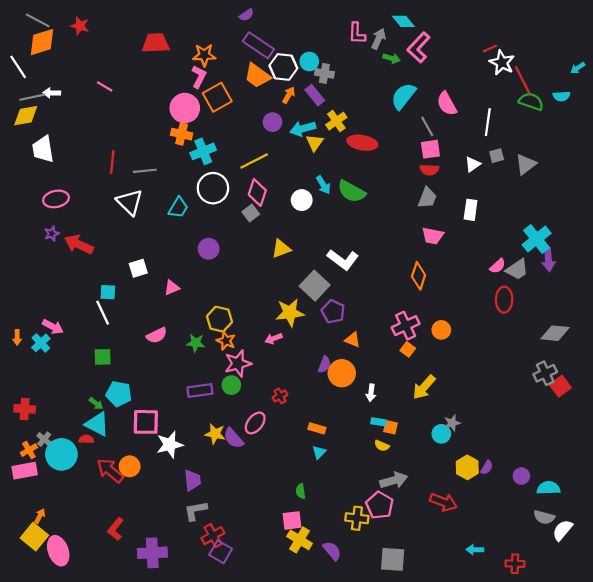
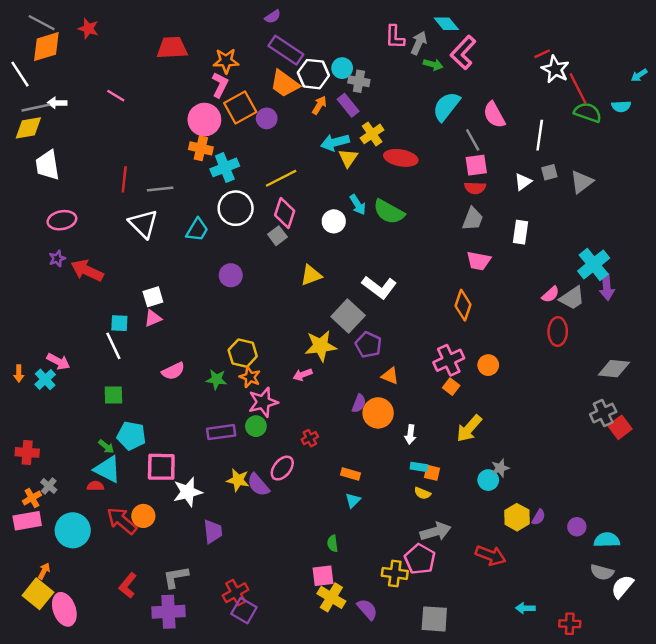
purple circle: (272, 122) -> (267, 118), moved
pink triangle: (172, 288) -> (153, 318), moved
cyan circle: (61, 454) -> (73, 530), moved
gray L-shape: (196, 511) -> (176, 577), moved

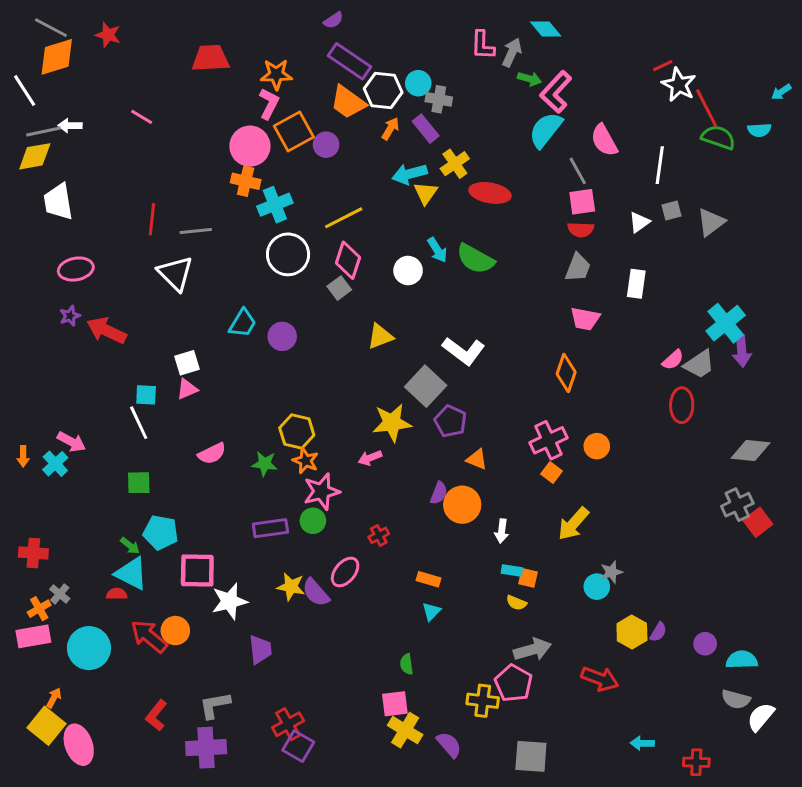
pink L-shape: (463, 53) -> (556, 92), moved
cyan trapezoid: (197, 230) -> (243, 323), moved

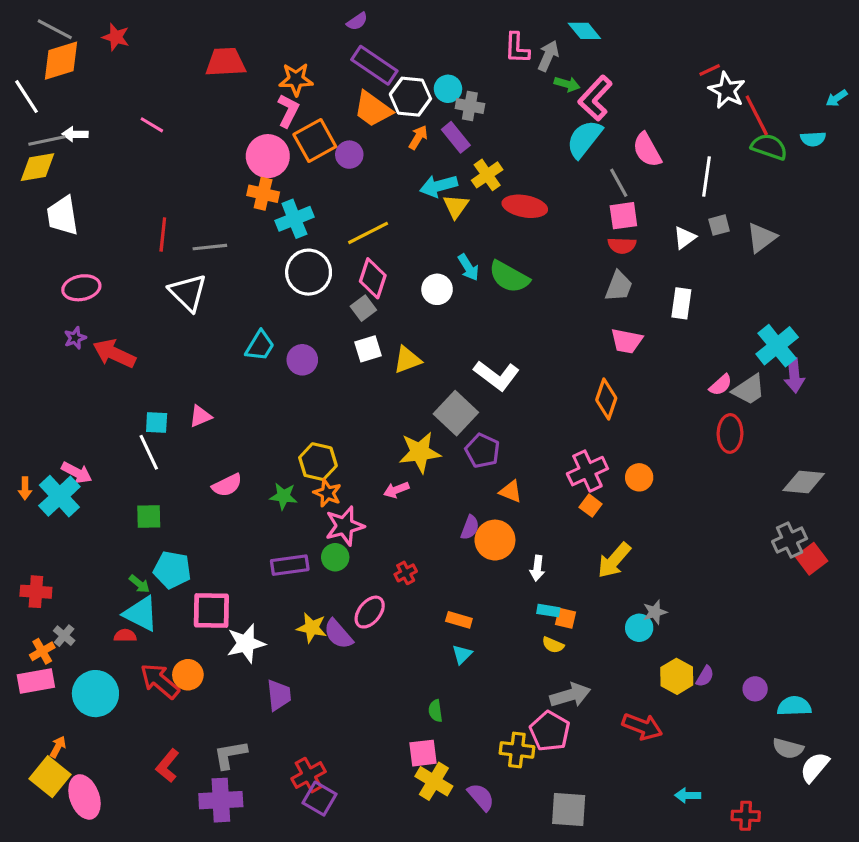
white square: (187, 363) -> (368, 349), moved
cyan cross: (55, 464) -> (59, 496), size x1.5

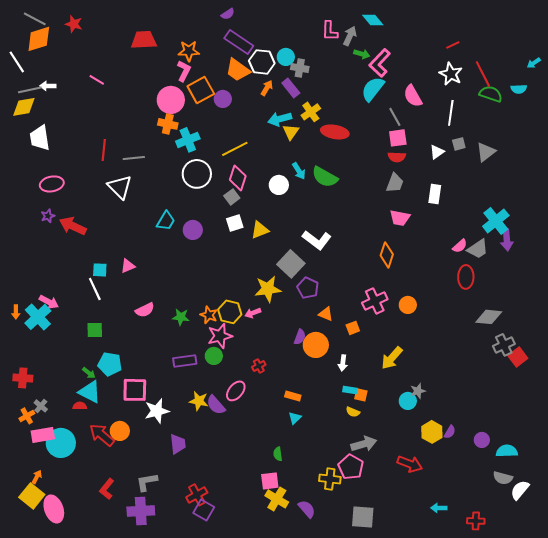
white star: (727, 90) -> (451, 74), moved
yellow hexagon: (318, 462) -> (230, 312), moved
gray diamond: (804, 482) -> (489, 317), moved
orange square: (591, 506) -> (353, 328), moved, turned 32
pink rectangle: (36, 681) -> (43, 435), moved

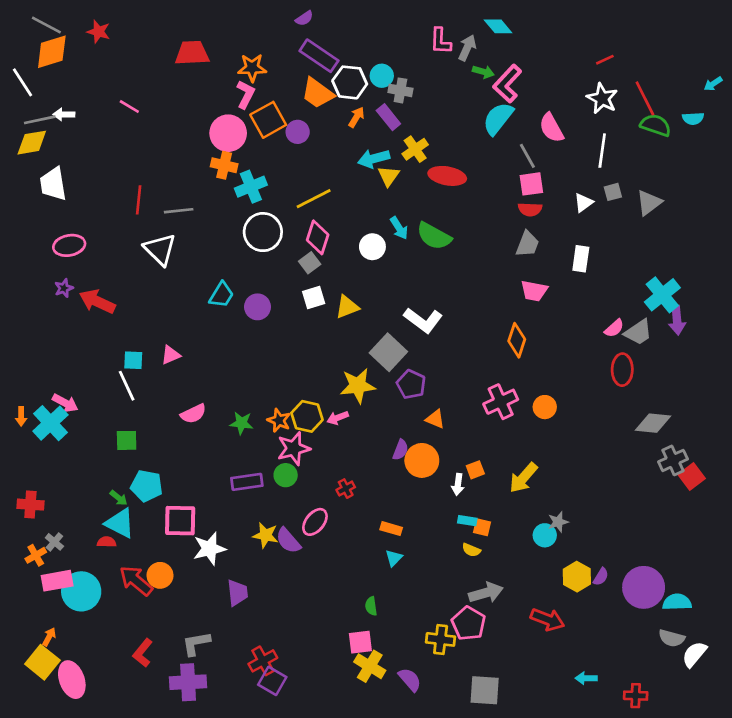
orange square: (353, 328) -> (475, 470), moved
purple circle: (482, 440) -> (644, 587), size x2.0

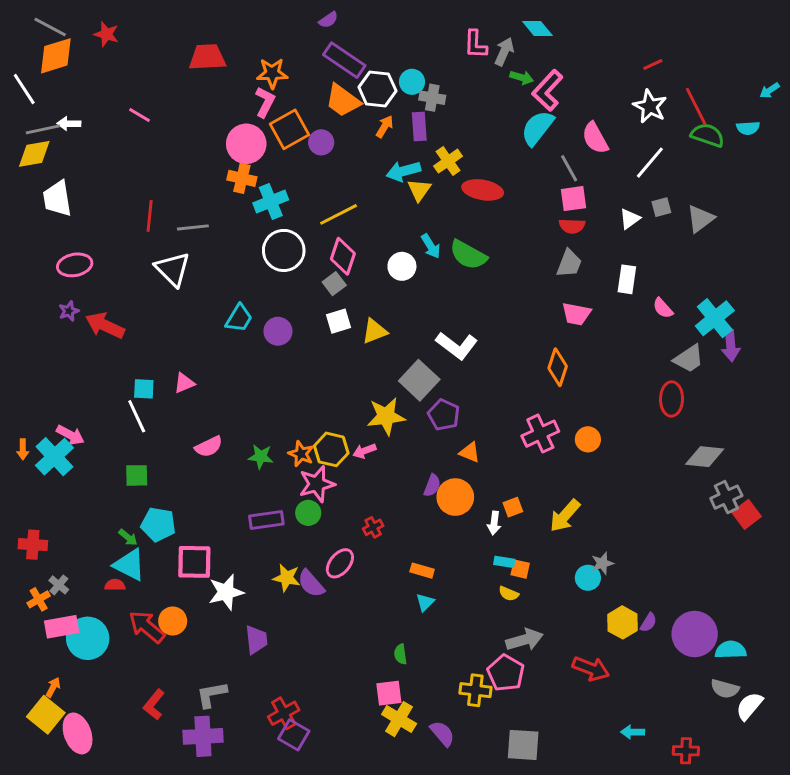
purple rectangle: (388, 117) -> (419, 126), turned 35
white line: (602, 151) -> (650, 163), turned 32
pink semicircle: (614, 328) -> (663, 308), moved, turned 90

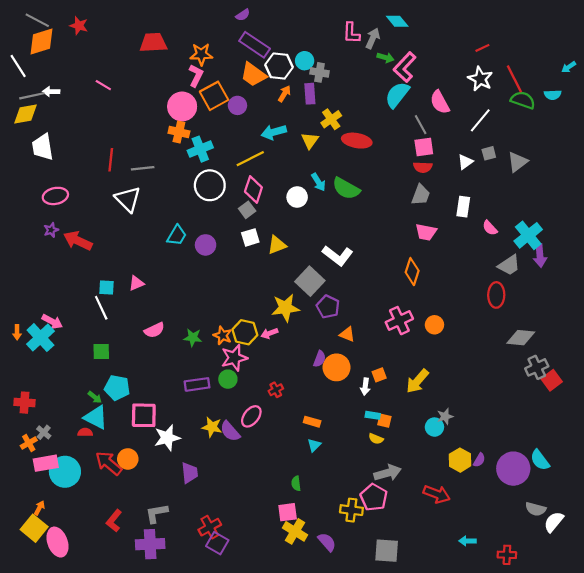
cyan arrow: (403, 171) -> (274, 132), moved
cyan semicircle: (731, 650) -> (540, 460), moved, turned -125

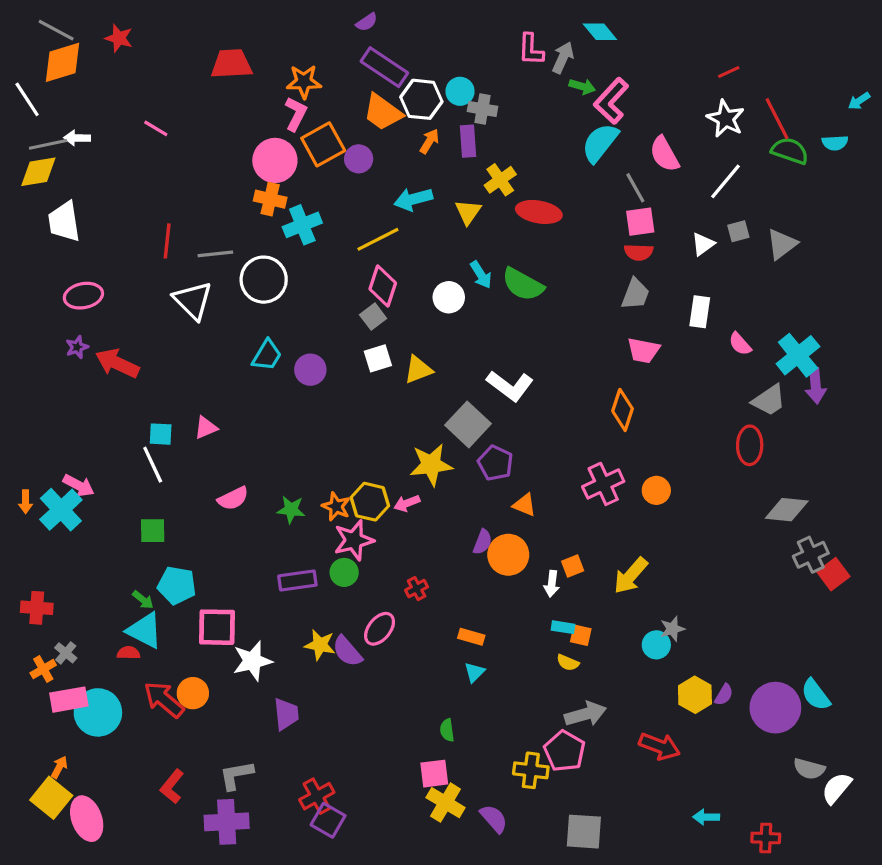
white circle: (210, 185) -> (264, 280), moved

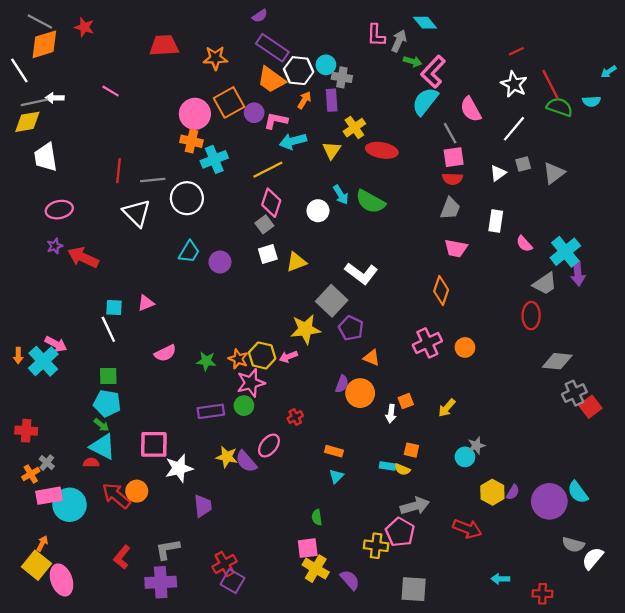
pink L-shape: (296, 114) -> (276, 121), moved, turned -105
yellow arrow: (631, 576) -> (447, 408), size x0.7
cyan pentagon: (177, 585) -> (107, 403), moved
cyan rectangle: (563, 627) -> (387, 466), moved

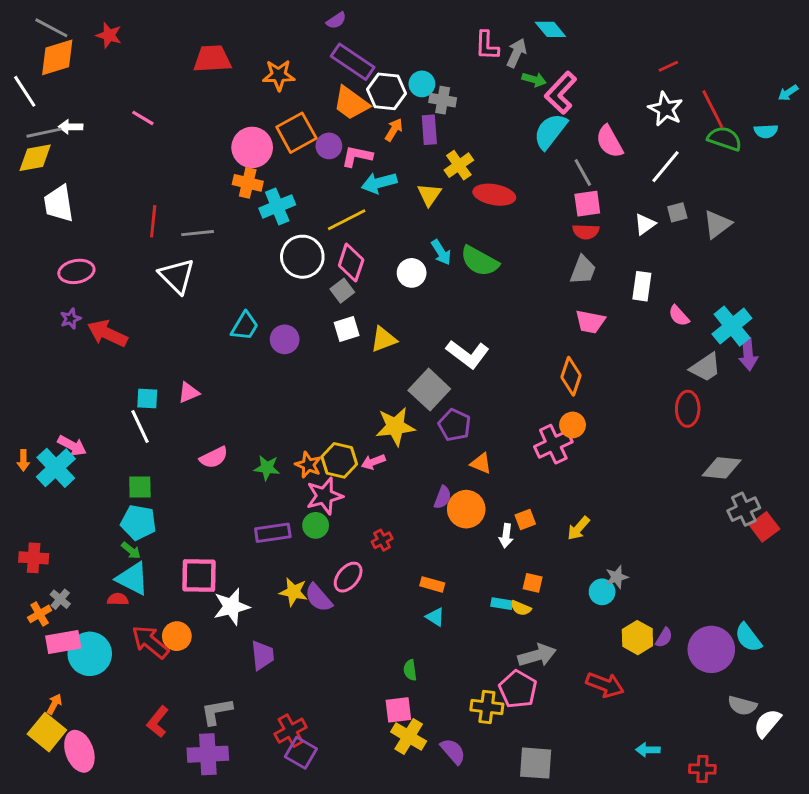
white circle: (187, 198) -> (302, 257), moved
orange circle: (465, 347) -> (573, 425), moved
cyan triangle: (336, 476) -> (435, 617), turned -42

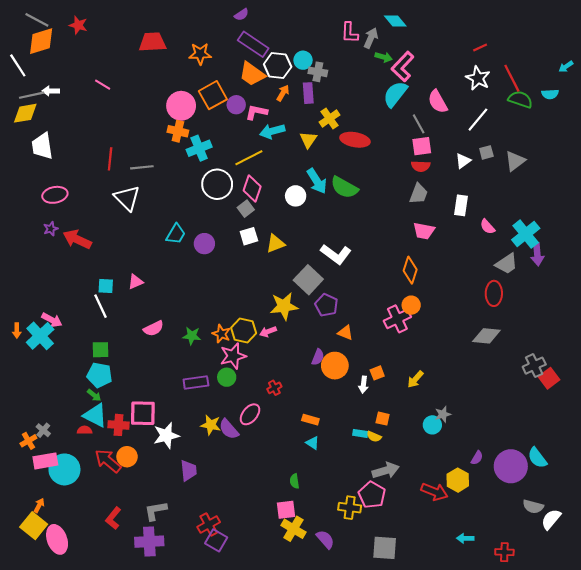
cyan arrow: (441, 252) -> (317, 181), size x1.4
gray diamond: (722, 468) -> (486, 336), moved
red cross: (34, 558) -> (119, 425), moved
yellow hexagon: (637, 638) -> (458, 480), moved

